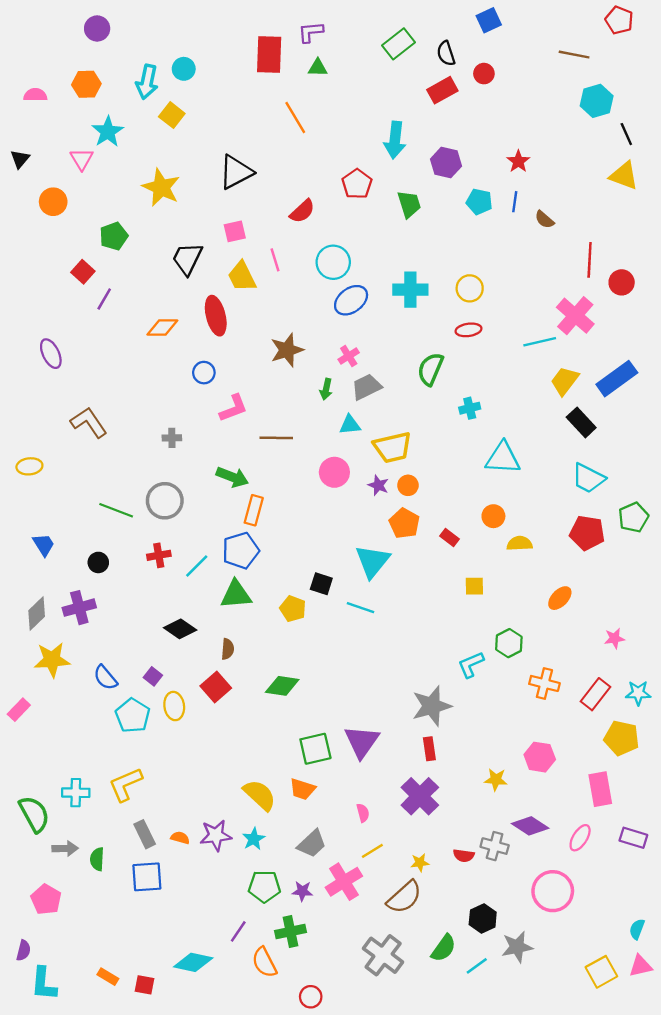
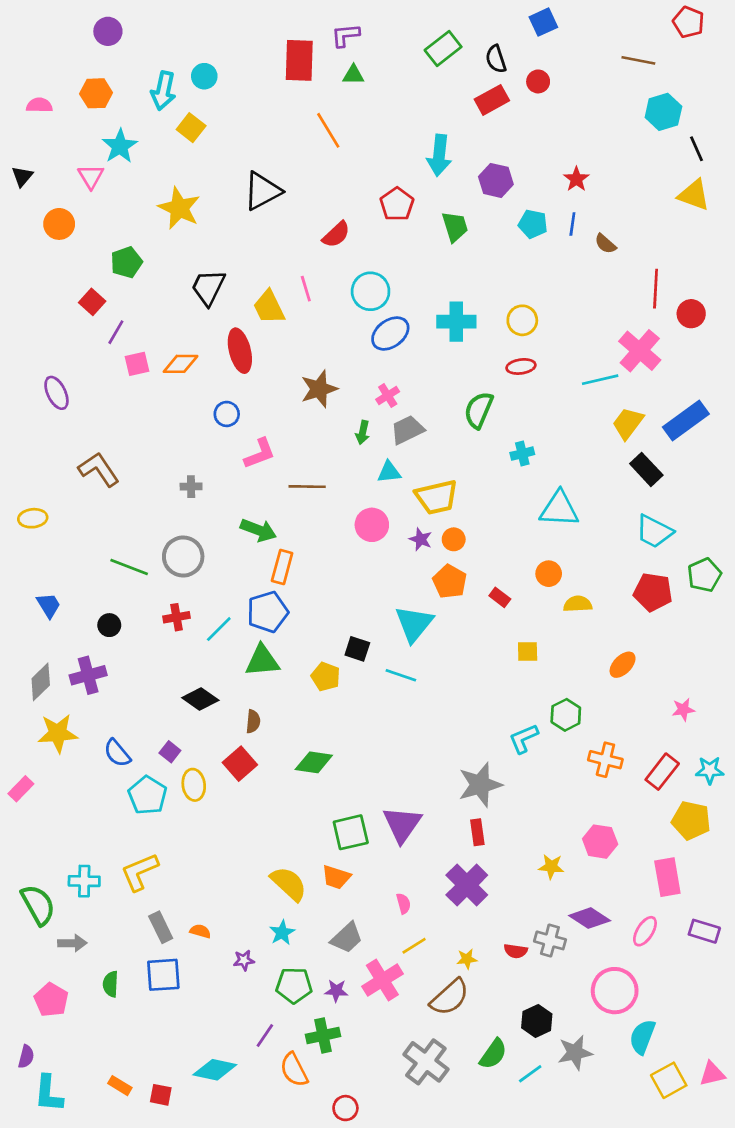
pink square: (235, 231) -> (137, 364), moved
purple star: (216, 835) -> (244, 960), moved, size x0.6
green semicircle: (97, 859) -> (111, 984), moved
cyan semicircle: (637, 929) -> (642, 1037), moved, size x1.5

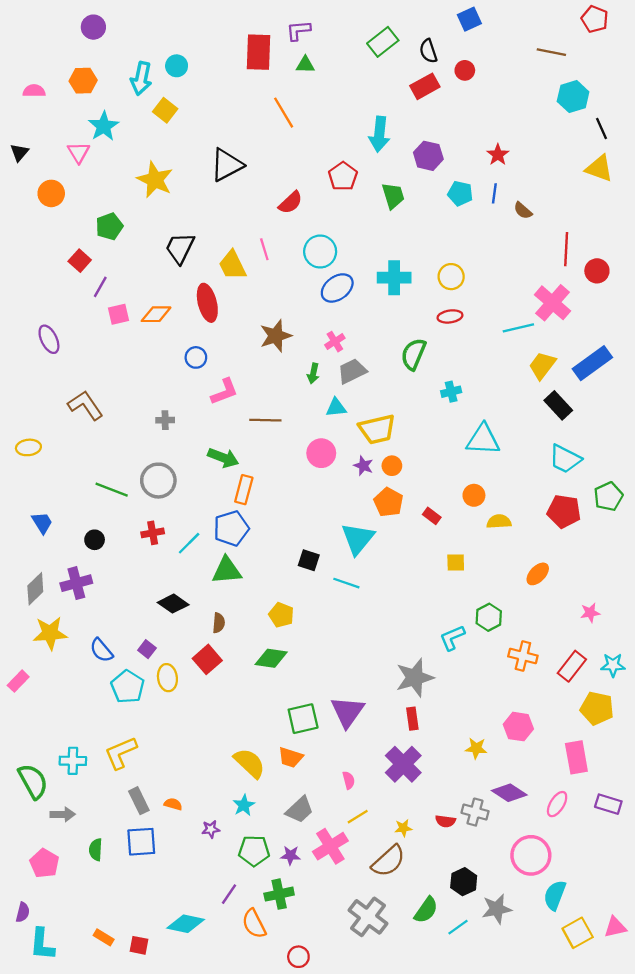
yellow pentagon: (326, 677) -> (281, 615), moved

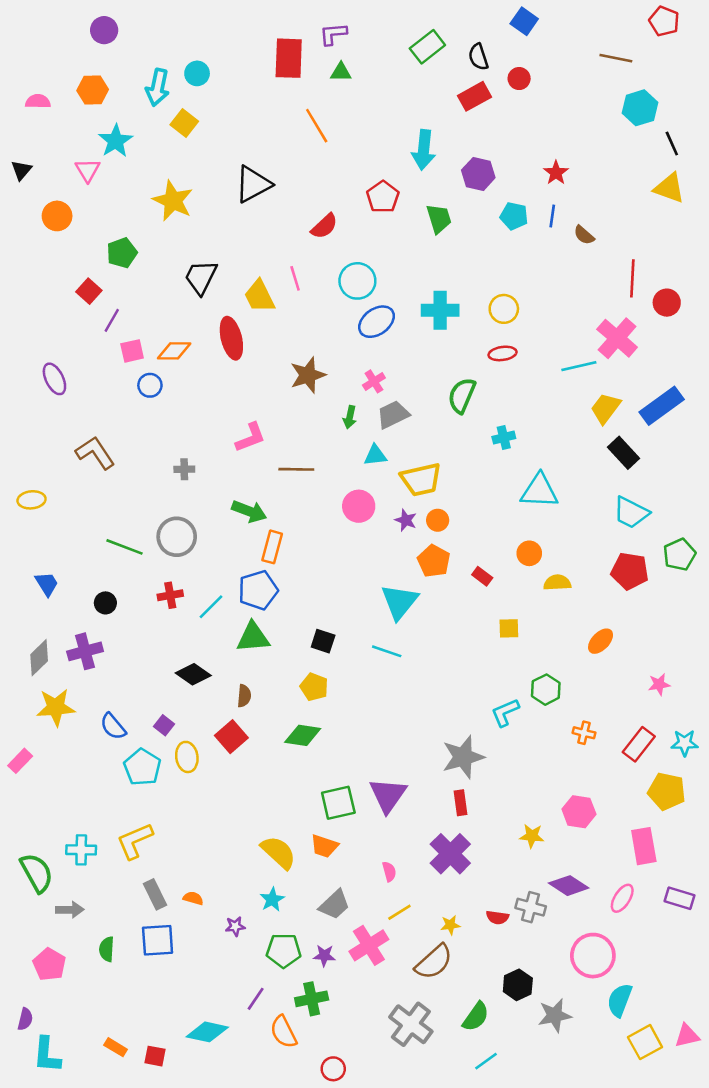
blue square: (469, 19) -> (524, 21), turned -30
blue circle: (196, 357) -> (150, 385), moved
black square: (309, 560) -> (323, 641), moved
orange cross: (523, 656) -> (584, 733), size x0.7
cyan line: (458, 927) -> (486, 1061), moved

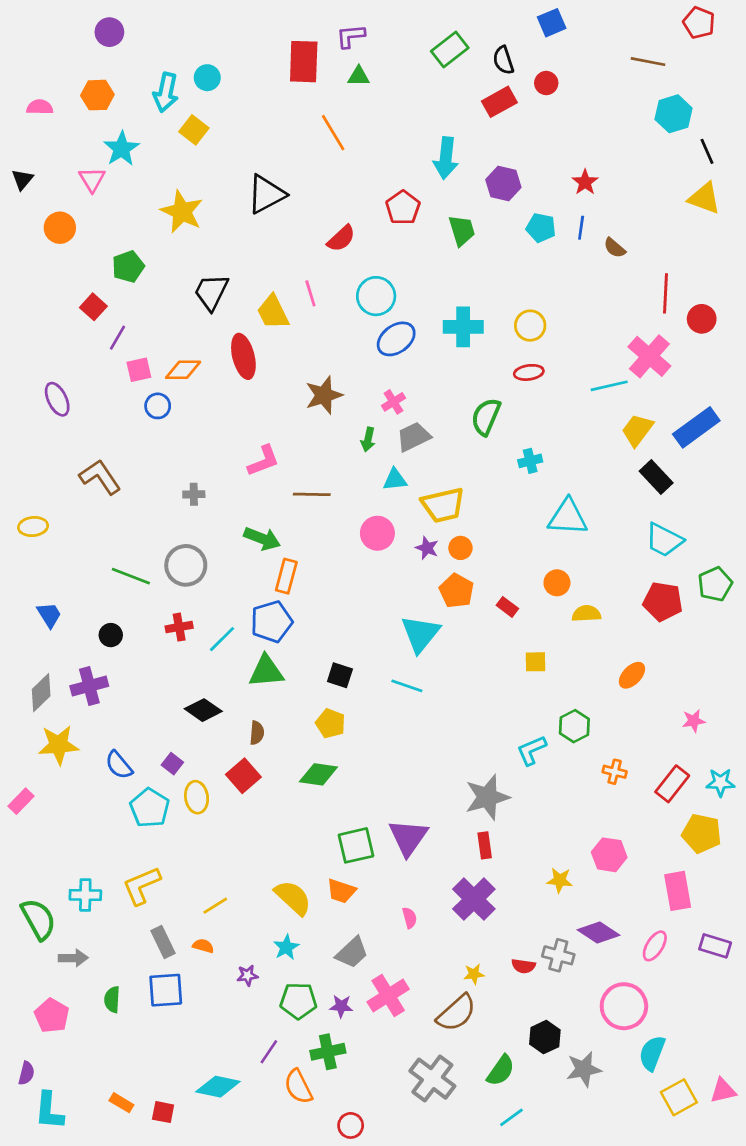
blue square: (524, 21) -> (552, 23), turned 32
yellow line: (399, 912) -> (215, 906), moved

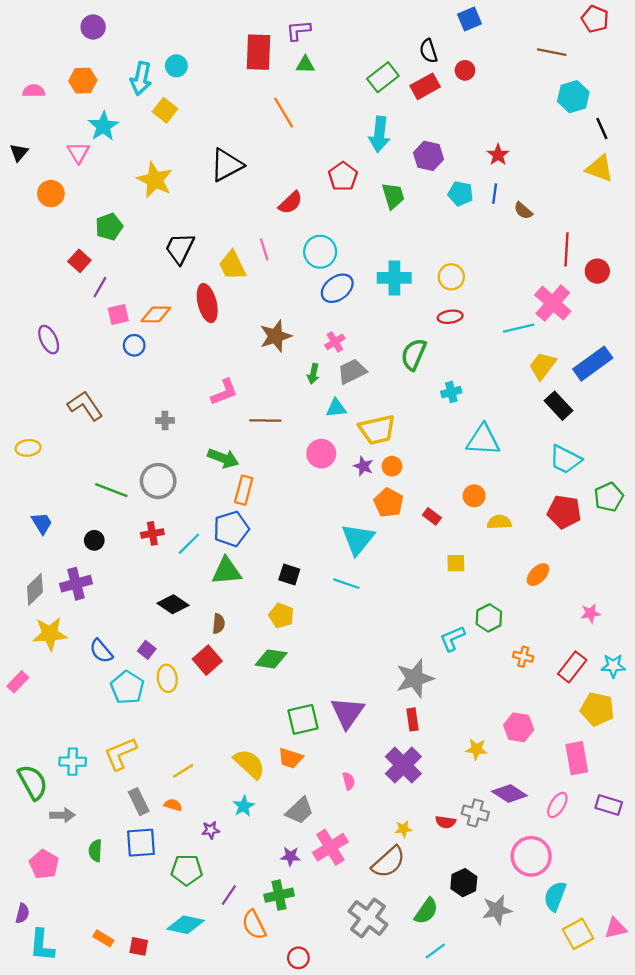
green rectangle: (450, 50) -> (383, 77), moved
green pentagon: (298, 1001) -> (187, 870), moved

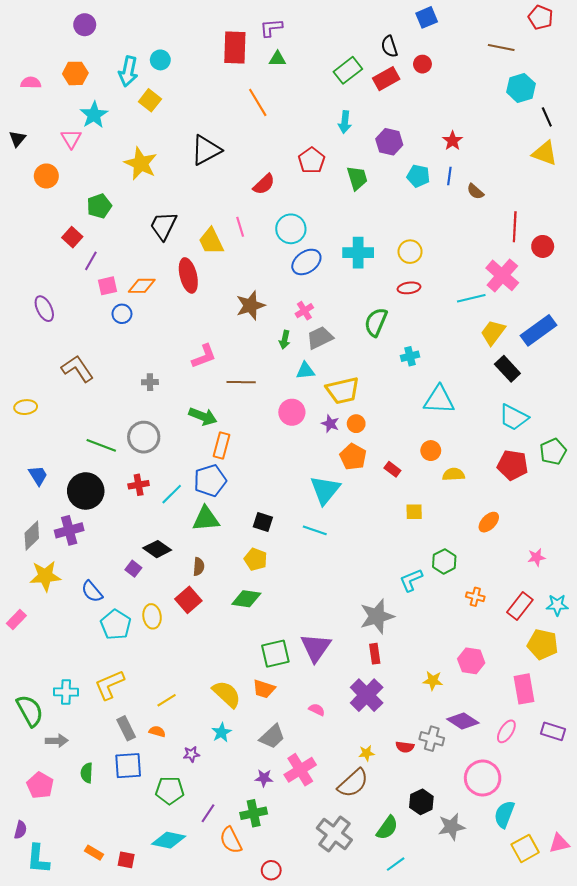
cyan arrow: (379, 134) -> (345, 122), size x0.7
black circle: (94, 540) -> (86, 491), size x2.0
purple square: (147, 650) -> (133, 569), moved
pink semicircle: (349, 781) -> (317, 710), turned -49

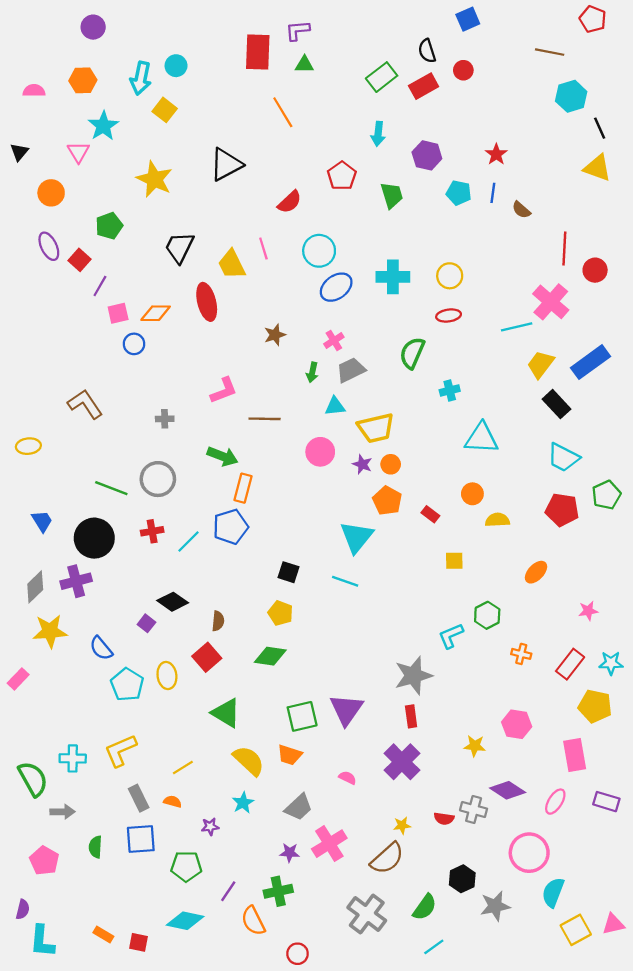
brown star: (250, 306) -> (275, 335), size x0.7
purple ellipse: (44, 309) -> (49, 246), moved
green triangle: (206, 519) -> (226, 713), moved, turned 36

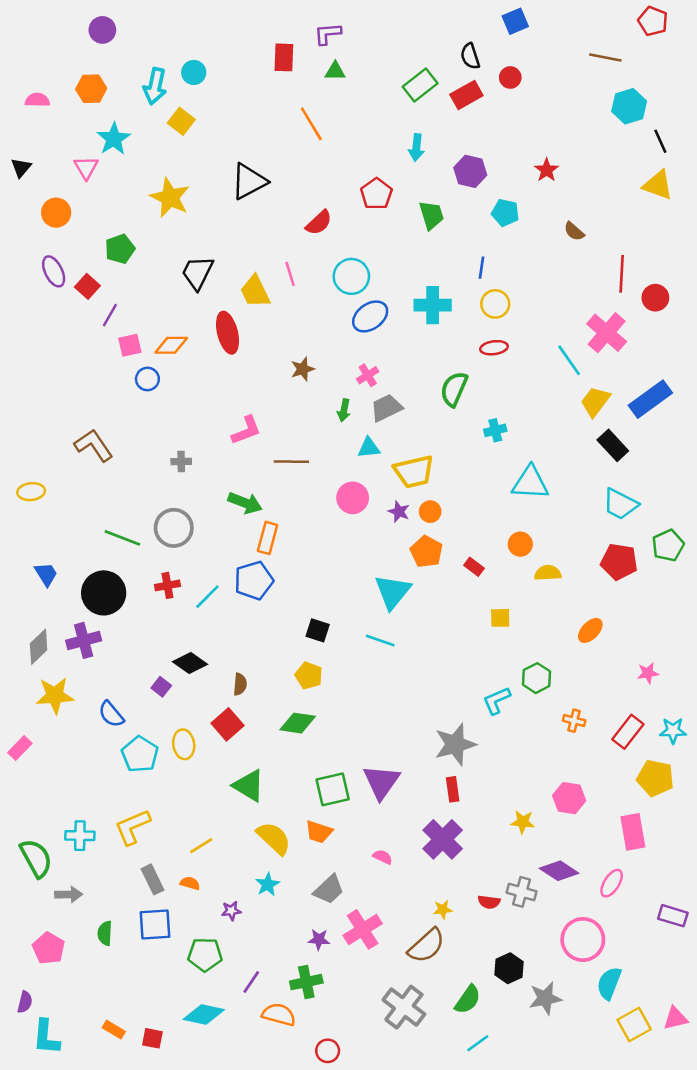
red rectangle: (258, 52) -> (284, 57), size x0.7
blue line: (493, 193) -> (481, 268), moved
cyan line: (517, 327) -> (569, 360), turned 68
purple rectangle: (606, 802) -> (673, 916), moved
orange semicircle: (253, 921) -> (279, 1015), turned 132

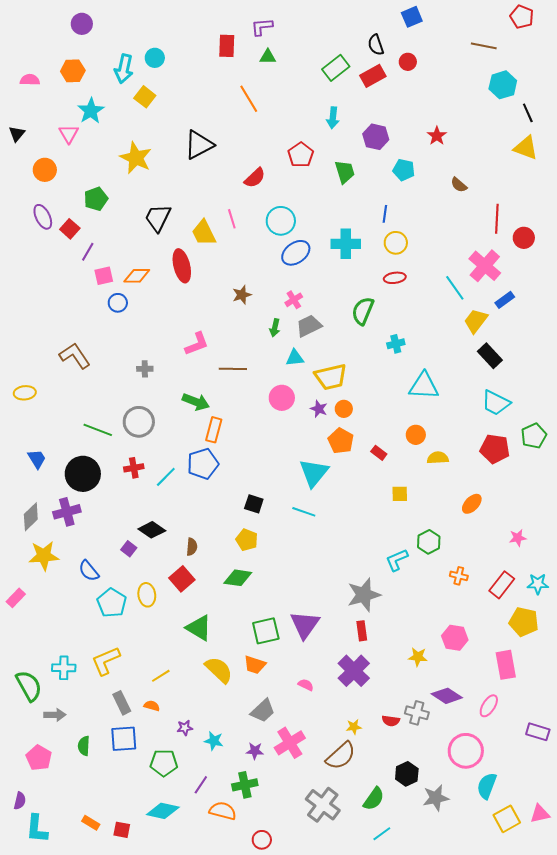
blue rectangle: (650, 399) -> (505, 300), moved, size x0.6
cyan star: (268, 884) -> (214, 741), moved, turned -30

